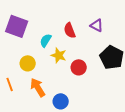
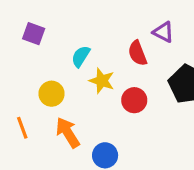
purple square: (17, 26) -> (34, 34), size x0.6
red semicircle: (70, 30) -> (137, 53), moved

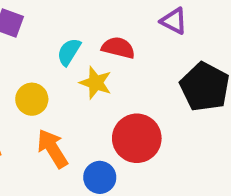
red semicircle: (137, 53) -> (118, 48), moved, turned 125
red circle: (134, 100) -> (137, 138), moved, size x1.5

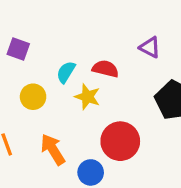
yellow circle: (32, 99) -> (33, 97), moved

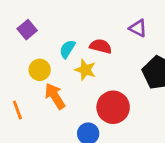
purple square: (18, 49) -> (27, 30), turned 30
orange arrow: (53, 149) -> (55, 96), moved

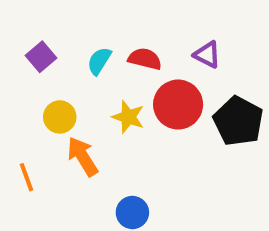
red semicircle: (101, 46) -> (145, 59), moved
cyan semicircle: (67, 49) -> (99, 61), moved
red circle: (113, 107) -> (178, 105), moved

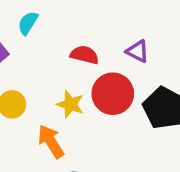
cyan semicircle: (99, 61) -> (28, 23), moved
orange arrow: (83, 156) -> (51, 141), moved

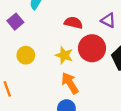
orange arrow: (51, 141) -> (70, 83), moved

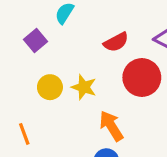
red semicircle: (73, 23) -> (116, 42), turned 138
yellow star: (64, 55) -> (84, 87), moved

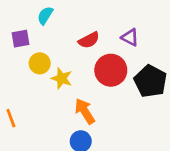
purple square: (35, 40) -> (21, 39), turned 30
yellow circle: (50, 87) -> (40, 63), moved

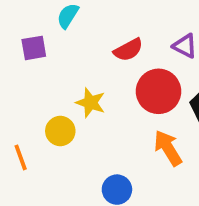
yellow circle: (40, 63) -> (60, 131), moved
orange arrow: (85, 111) -> (168, 148), moved

